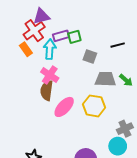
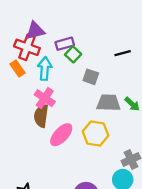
red cross: (34, 31) -> (27, 47), turned -35
purple rectangle: (61, 36) -> (65, 44), moved
green square: (74, 37) -> (73, 54), turned -32
black line: (118, 45) -> (123, 53), moved

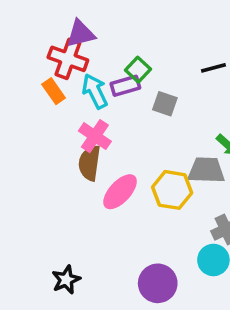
purple rectangle: (65, 44) -> (125, 86), moved
cyan arrow: (45, 69) -> (95, 91), turned -30
gray trapezoid: (108, 103) -> (206, 170), moved

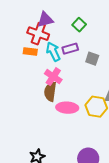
green square: (138, 70) -> (79, 25), moved
orange rectangle: (54, 91) -> (30, 52), turned -48
pink ellipse: (120, 192) -> (67, 108), turned 50

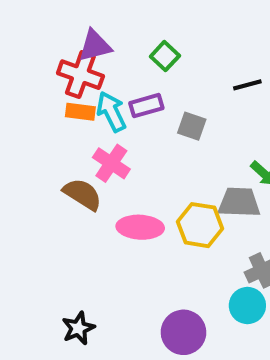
orange rectangle: (30, 52) -> (80, 112), moved
brown semicircle: (50, 92) -> (82, 194), moved, turned 114

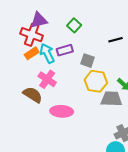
orange rectangle: (80, 112) -> (32, 53), turned -40
yellow hexagon: (200, 225) -> (96, 81), moved

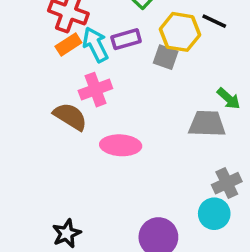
black line: (116, 40) -> (214, 21), turned 40
pink cross: (47, 79) -> (95, 90), turned 36
yellow hexagon: (96, 81) -> (180, 32), moved

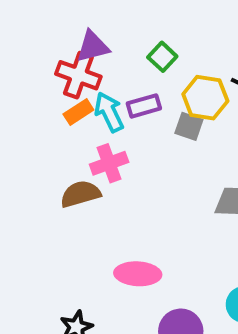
brown semicircle: (70, 117) -> (80, 194), turned -48
pink ellipse: (121, 145) -> (138, 274), moved

